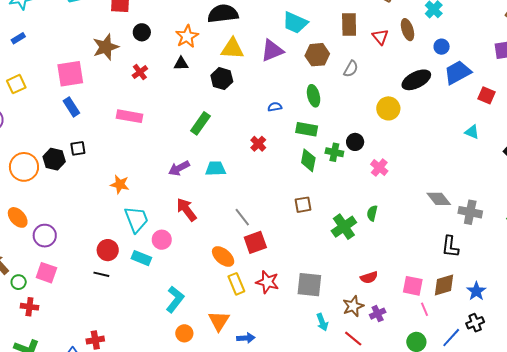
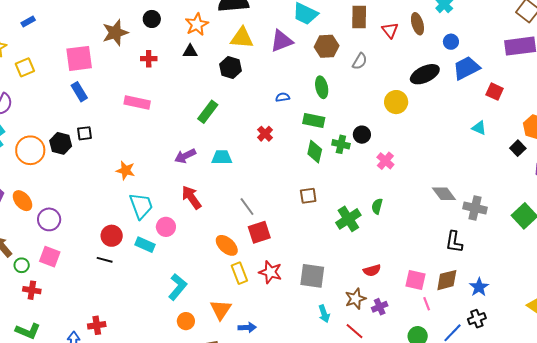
red cross: (140, 72) -> (149, 59), turned 35

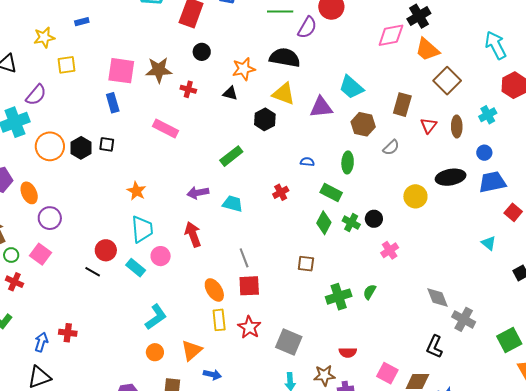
brown star: (115, 33) -> (159, 70), moved

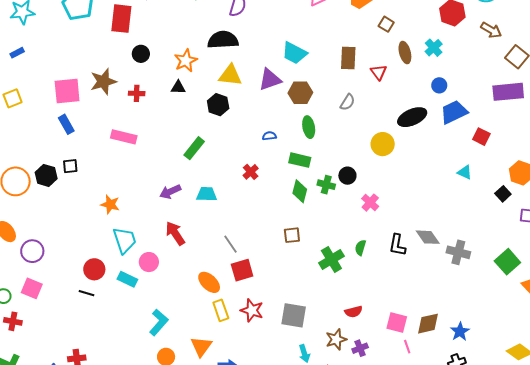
brown square: (447, 81) -> (386, 24), size x0.6
brown hexagon: (363, 124) -> (300, 93), moved
brown ellipse: (457, 126) -> (405, 53), moved
black L-shape: (435, 347) -> (397, 245), moved

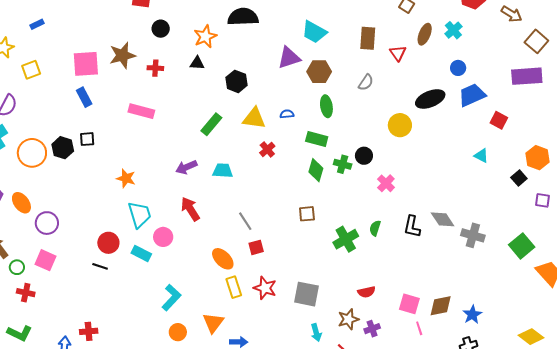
brown ellipse: (405, 53) -> (425, 34), turned 35
yellow triangle: (230, 75) -> (254, 118), moved
red square: (242, 270) -> (256, 247), size x0.7

